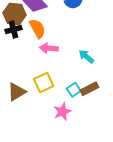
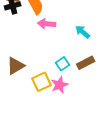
yellow square: (44, 82) -> (42, 82), moved
cyan square: (74, 90) -> (63, 64), moved

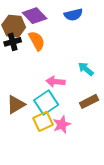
pink arrow: (47, 24) -> (56, 82), moved
cyan square: (63, 64) -> (46, 103), moved, size x1.6

